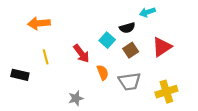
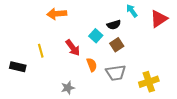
cyan arrow: (147, 12) -> (132, 11), turned 72
orange arrow: (39, 23) -> (57, 14), moved
red triangle: (162, 47) -> (159, 19), moved

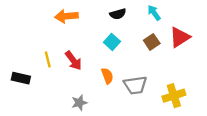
red triangle: (159, 19) -> (180, 37), moved
black semicircle: (114, 25) -> (118, 14), moved
brown square: (117, 45) -> (152, 42), moved
red arrow: (73, 48) -> (73, 61), moved

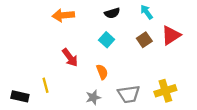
yellow line: (48, 59) -> (46, 85), moved
black rectangle: (21, 78) -> (20, 96), moved
gray trapezoid: (135, 85) -> (129, 94), moved
gray star: (79, 103) -> (93, 97), moved

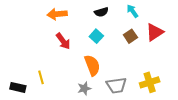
red arrow: (70, 57) -> (63, 41), moved
orange semicircle: (102, 72) -> (92, 65), size x1.5

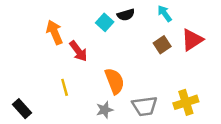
orange arrow: (57, 14) -> (55, 32), moved, turned 72
cyan square: (96, 36) -> (105, 22), moved
yellow line: (41, 77) -> (65, 87), moved
black rectangle: (18, 87) -> (22, 109), turned 35

